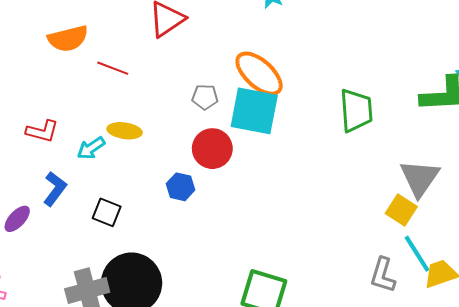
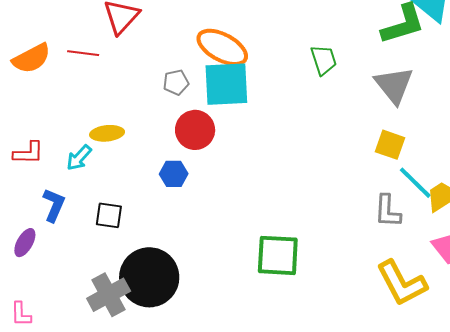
red line: (113, 68) -> (83, 53), moved
green trapezoid: (356, 110) -> (324, 60), size x0.7
gray triangle: (420, 178) -> (394, 85), moved

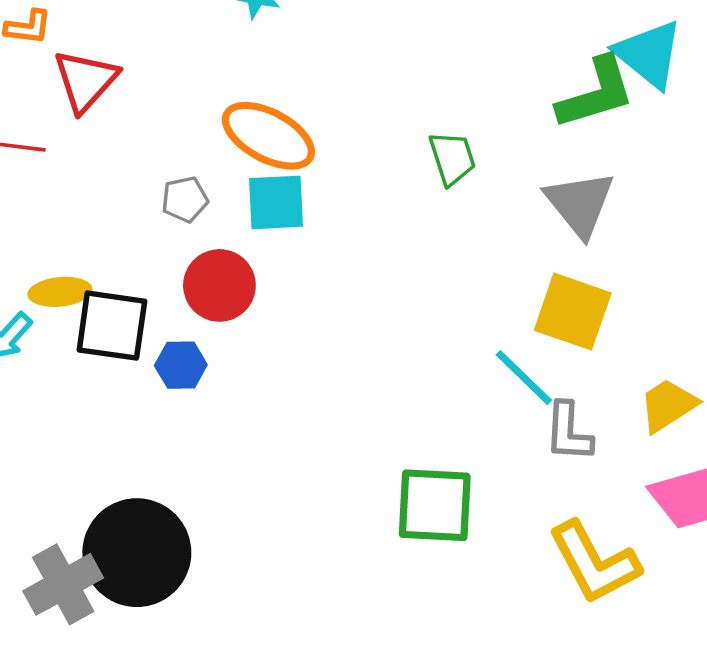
cyan square: (226, 84) -> (276, 202), size x0.7
yellow square: (390, 145) -> (573, 312), size x1.4
cyan line: (415, 183) -> (524, 378), moved
black square: (109, 215) -> (112, 326), moved, size x1.5
green square: (278, 255) -> (435, 505), moved

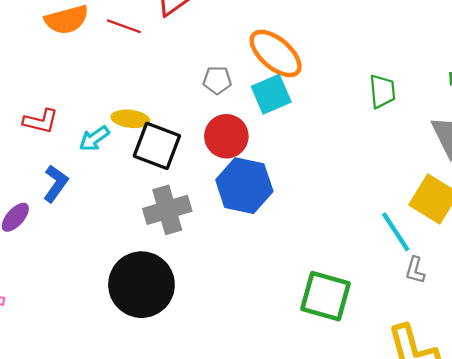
cyan square: (276, 202) -> (271, 94), turned -33
blue hexagon: (181, 365) -> (244, 186), moved, size x1.8
gray L-shape: (568, 432) -> (415, 270), size x0.7
gray cross: (63, 584) -> (167, 210), moved

